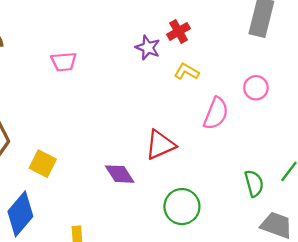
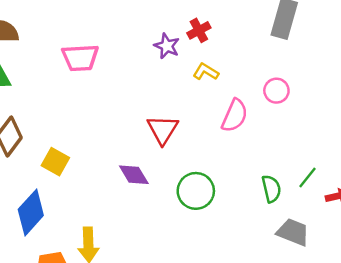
pink trapezoid: (64, 62) -> (80, 58), size x1.4
red triangle: (160, 145) -> (163, 129), moved, turned -36
green circle: (182, 207) -> (196, 191), moved

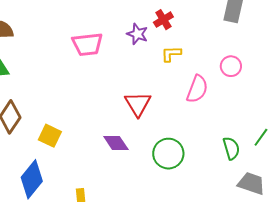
pink trapezoid: (80, 58) -> (87, 44), moved
yellow L-shape: (206, 72) -> (171, 54), turned -30

